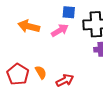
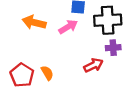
red arrow: (65, 80) -> (93, 65), moved

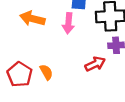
pink arrow: (68, 27) -> (68, 23), turned 126

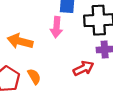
orange arrow: (32, 19) -> (20, 41), moved

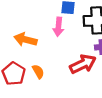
red arrow: (83, 68) -> (83, 64), size x1.4

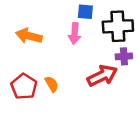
orange arrow: (25, 40) -> (29, 36), moved

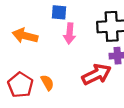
blue square: (85, 12) -> (59, 12), moved

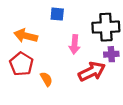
pink arrow: (70, 33) -> (74, 44), moved
red pentagon: (20, 85) -> (21, 64), moved

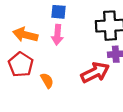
pink arrow: (74, 44) -> (57, 35), moved

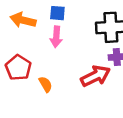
orange arrow: (25, 35) -> (23, 20), moved

